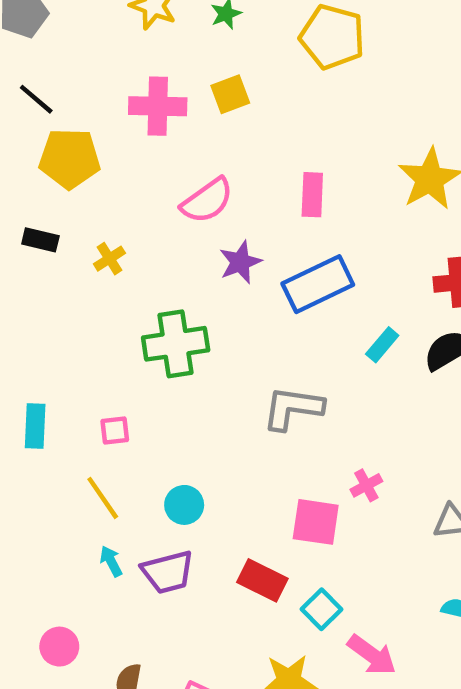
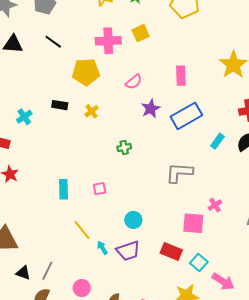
yellow pentagon: (70, 159) -> (86, 72), moved
pink semicircle: (207, 201) -> (134, 82), size x0.7
green cross: (176, 344) -> (124, 148), size x0.5
yellow line: (103, 498) -> (82, 230), moved

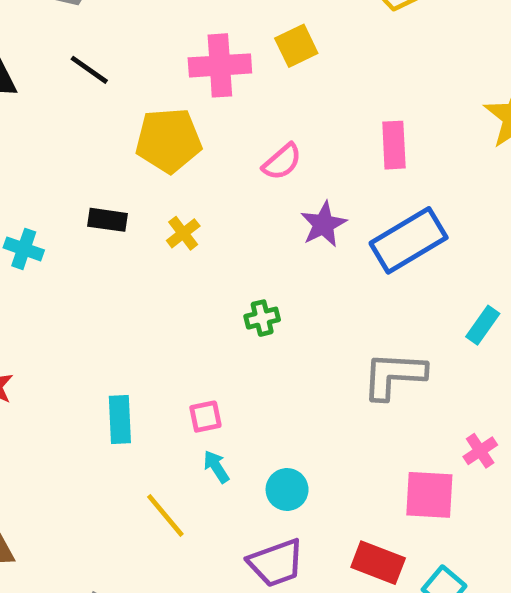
cyan cross: (24, 117) -> (24, 249), turned -35
cyan rectangle: (217, 141) -> (483, 325), moved
cyan arrow: (102, 248) -> (216, 467), moved

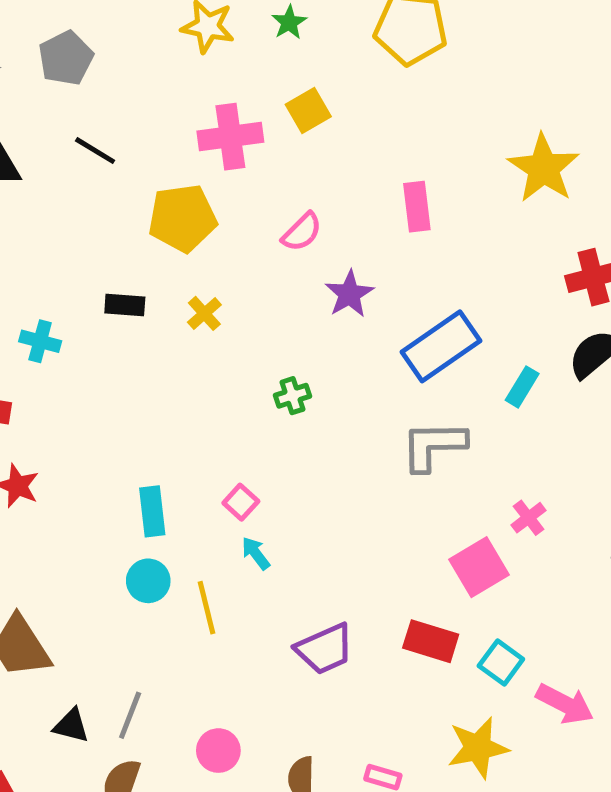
blue rectangle: (409, 240) -> (441, 346), moved
pink square: (205, 417) -> (241, 502), turned -32
cyan circle: (287, 490) -> (148, 581), moved
pink square: (429, 495) -> (479, 567), turned -30
yellow line: (165, 515) -> (206, 608), turned 30

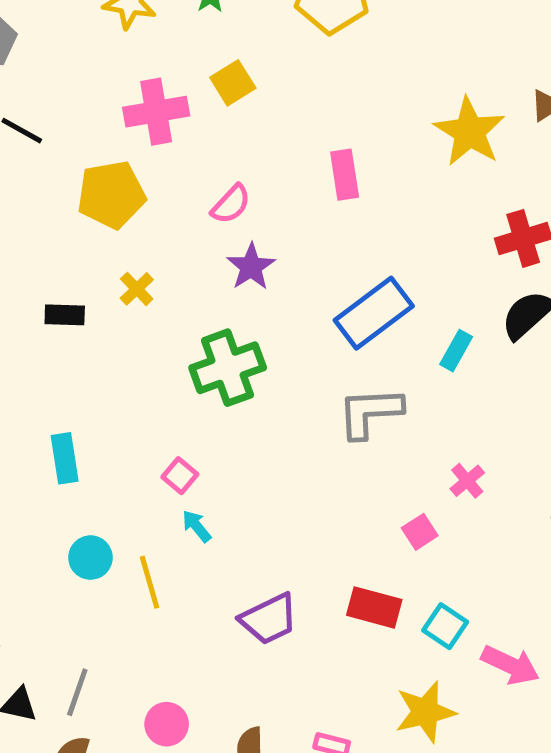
purple star: (349, 294) -> (251, 267), moved
black rectangle: (125, 305) -> (65, 315), moved
green cross: (293, 396) -> (228, 368), size x2.0
cyan rectangle: (152, 511) -> (65, 458), moved
pink square: (479, 567) -> (420, 532), size x0.6

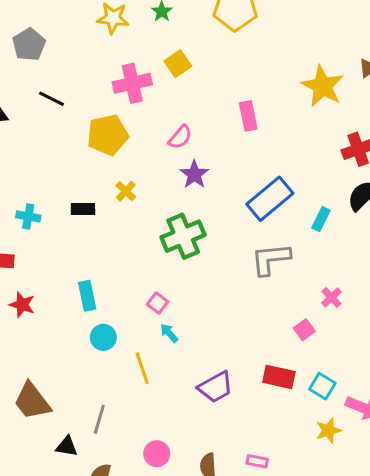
cyan circle: (90, 558) -> (103, 337), moved
gray line: (77, 692) -> (99, 419), moved
yellow star: (425, 712) -> (328, 430), moved, size x0.7

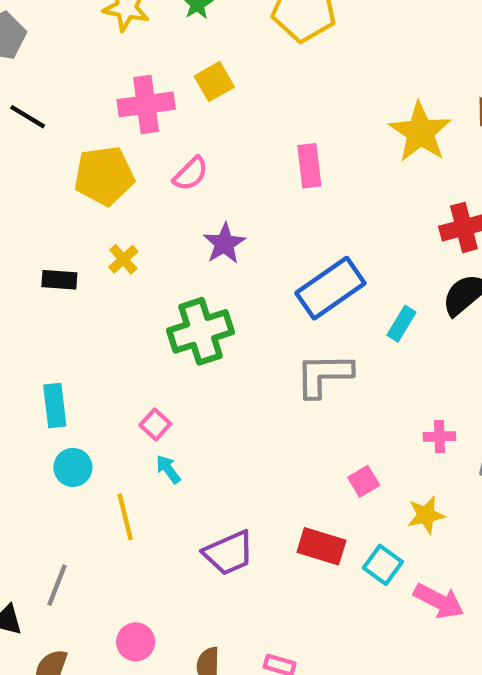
pink semicircle: (180, 137) -> (191, 174), moved
pink cross: (331, 297) -> (439, 437), moved, turned 36
yellow star: (328, 430) -> (426, 515), moved

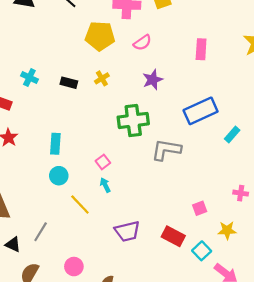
gray L-shape: (324, 375) -> (166, 150), moved
yellow line: (125, 517) -> (80, 204), turned -40

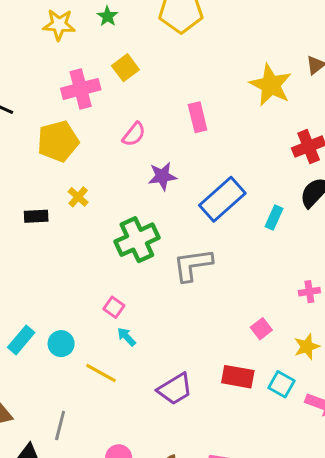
pink semicircle: (142, 43) -> (134, 134), moved
purple star: (153, 80) -> (162, 176), moved, turned 30
cyan rectangle: (55, 144) -> (21, 340), moved, turned 54

